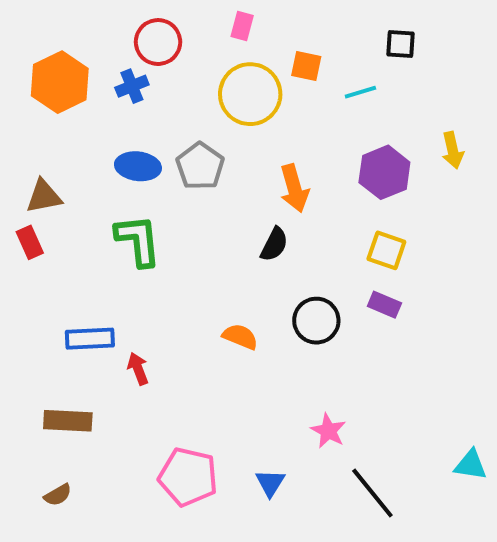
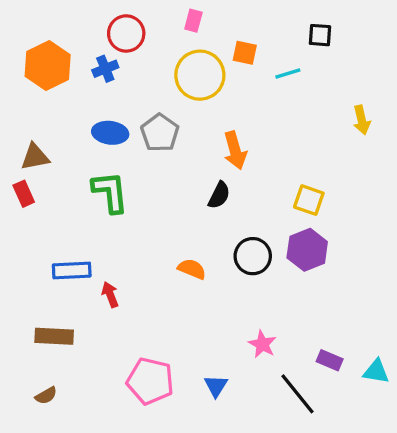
purple hexagon: (384, 172) -> (307, 250), moved
purple rectangle: (384, 305) -> (330, 360), moved

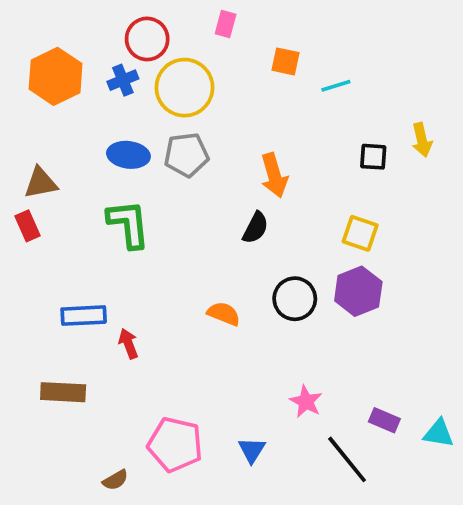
black square: (320, 35) -> (373, 157), moved
yellow circle: (200, 75) -> (185, 88), moved
gray pentagon: (160, 133) -> (186, 155), turned 30
brown semicircle: (46, 395) -> (115, 480), moved

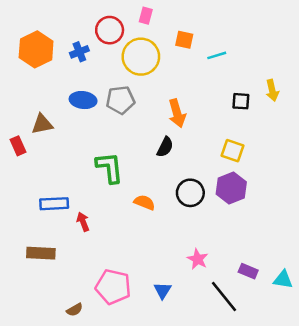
red circle: (147, 39) -> (110, 30), moved
yellow circle: (185, 88) -> (141, 57), moved
brown triangle: (41, 183) -> (42, 124), moved
green L-shape: (128, 224) -> (110, 168), moved

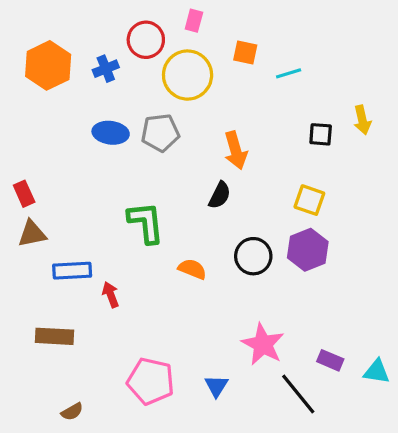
brown triangle: (42, 124) -> (32, 234), moved
pink star: (198, 259) -> (263, 344), size x1.5
brown semicircle: (75, 310) -> (72, 412), moved

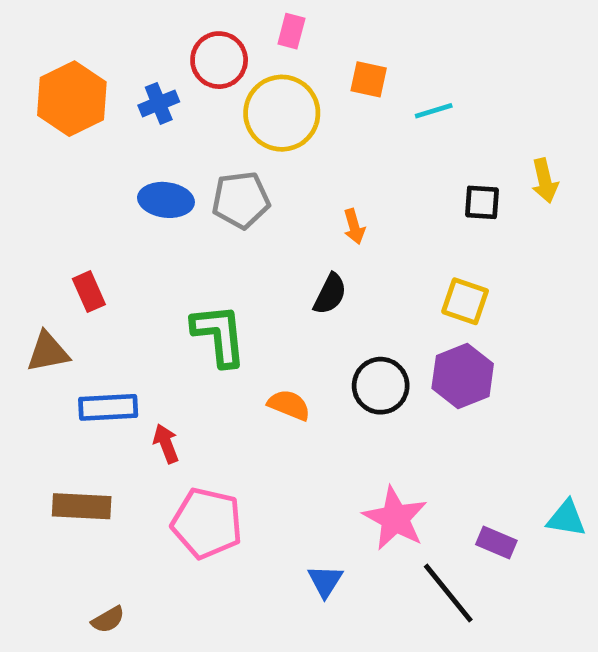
orange arrow: (236, 150) -> (354, 226), size x0.6
red rectangle: (24, 194) -> (89, 292), moved
cyan triangle: (377, 372) -> (566, 518), moved
pink pentagon: (151, 381) -> (207, 523), moved

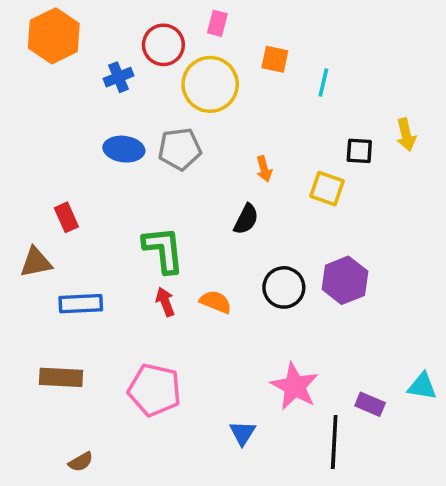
orange hexagon: (72, 99) -> (54, 36), moved
cyan line: (434, 111) -> (323, 83), turned -60
yellow square: (465, 301) -> (327, 189), moved
red arrow: (166, 444) -> (165, 302), moved
black line: (448, 593) -> (334, 442), turned 42

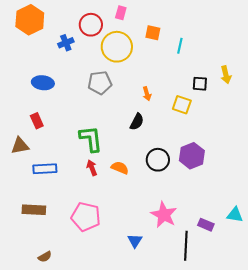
blue ellipse: (124, 149) -> (43, 83), moved

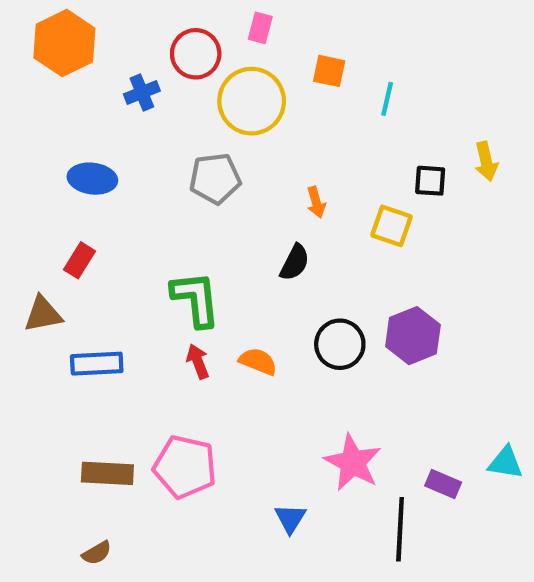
red rectangle: (37, 121) -> (79, 260), turned 56
brown rectangle: (34, 210) -> (107, 473), moved

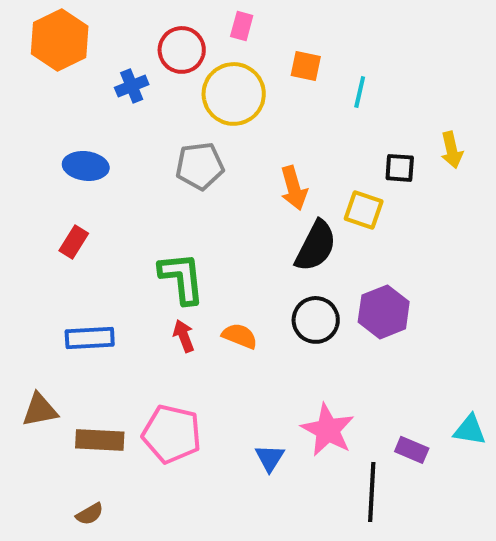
orange arrow: (316, 202) -> (294, 188), size x1.5
black semicircle: (295, 262) -> (316, 246), moved, size x1.5
brown triangle: (43, 314) -> (40, 410), moved
blue triangle: (290, 519) -> (270, 458), moved

